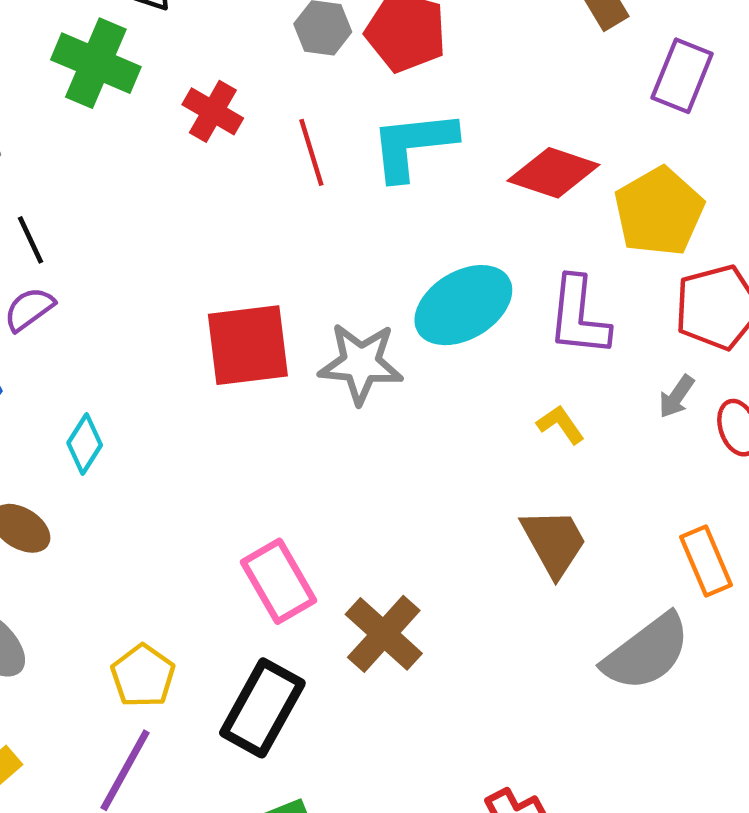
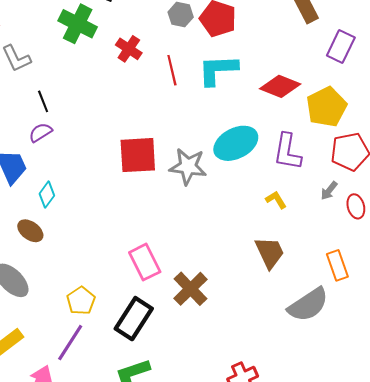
cyan diamond: (85, 444) -> (47, 195), moved

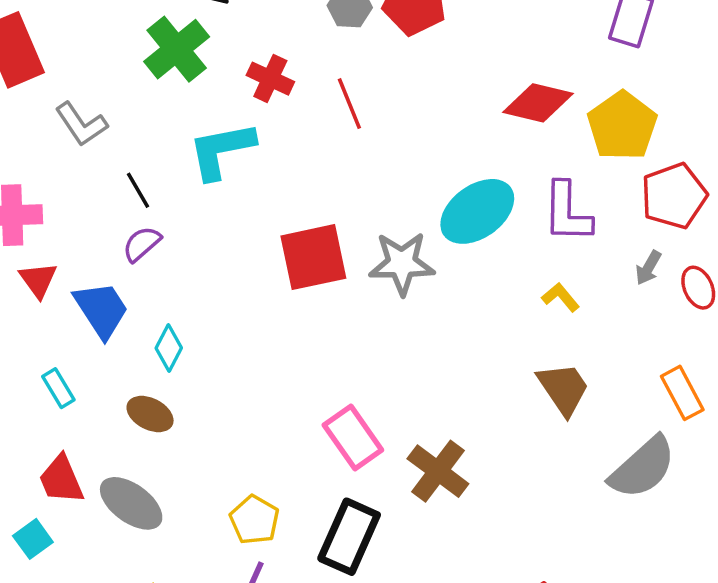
green cross: (78, 24) -> (177, 49), turned 33
cyan L-shape: (218, 70) -> (221, 150), moved

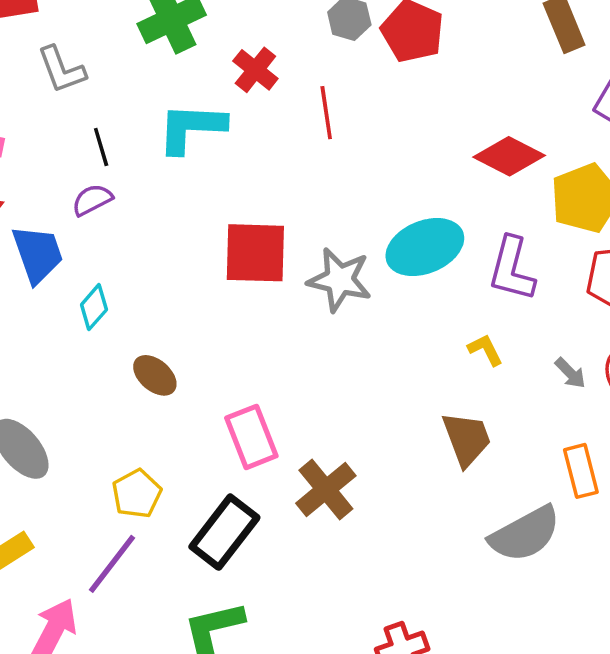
gray arrow: (648, 268) -> (570, 373), moved, turned -88
brown ellipse: (150, 414) -> (155, 375), moved

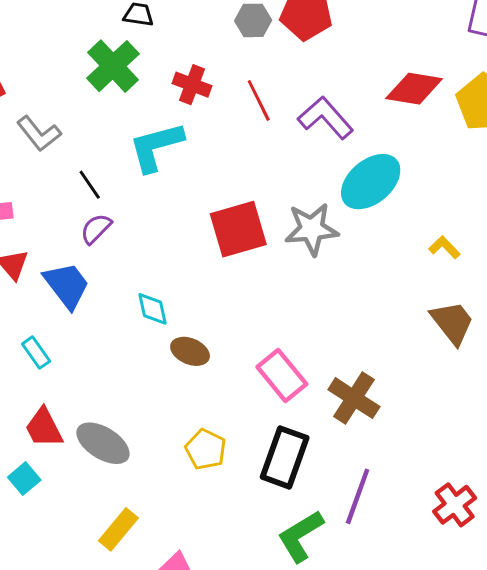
purple L-shape: (512, 269) -> (326, 118), moved, turned 142
cyan diamond: (94, 307) -> (152, 309), moved, turned -36
purple line: (112, 564) -> (358, 496), moved

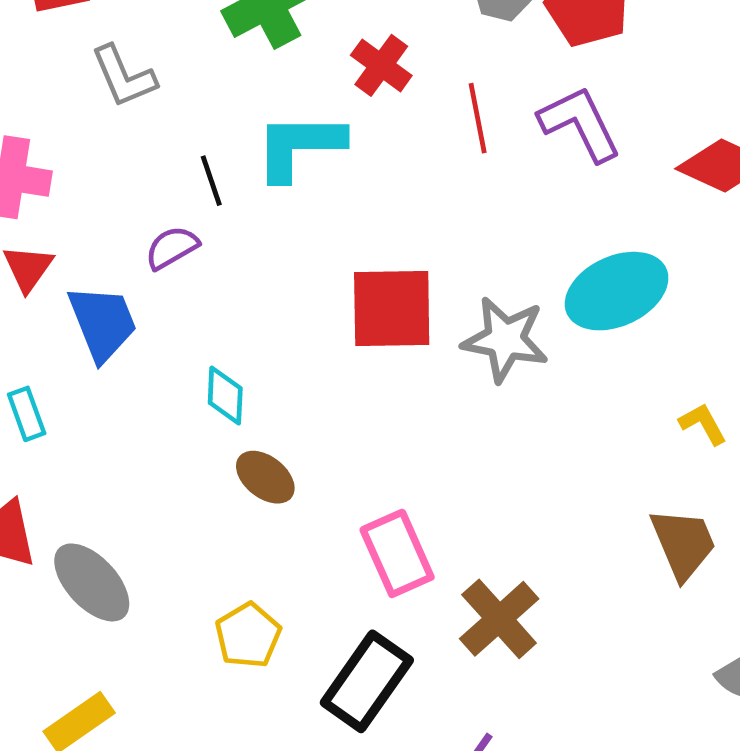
purple L-shape: (326, 118) -> (580, 124), moved
black line: (90, 185) -> (211, 181), moved

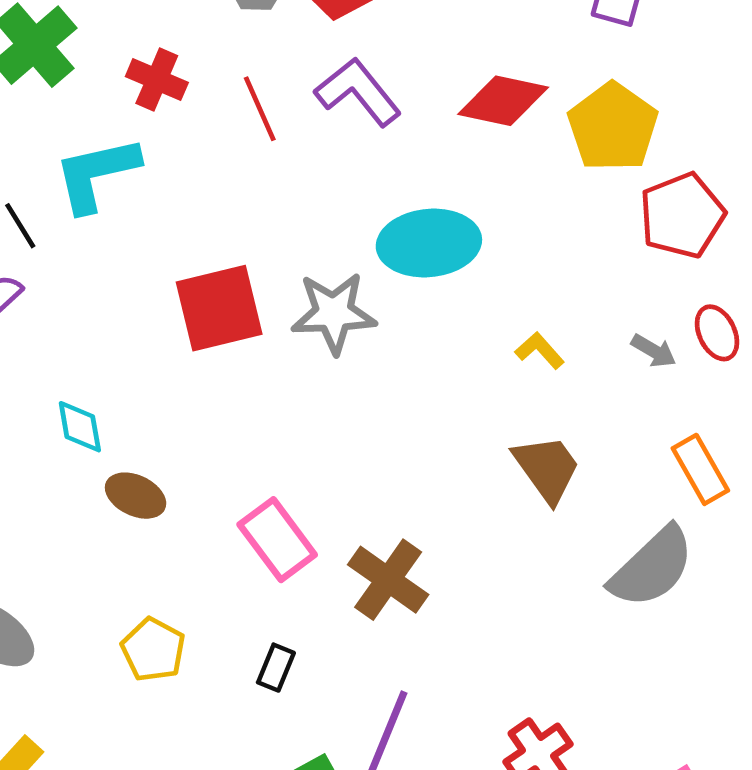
cyan ellipse: (617, 291) -> (429, 243), turned 32
black rectangle: (367, 681) -> (276, 668), size x0.5

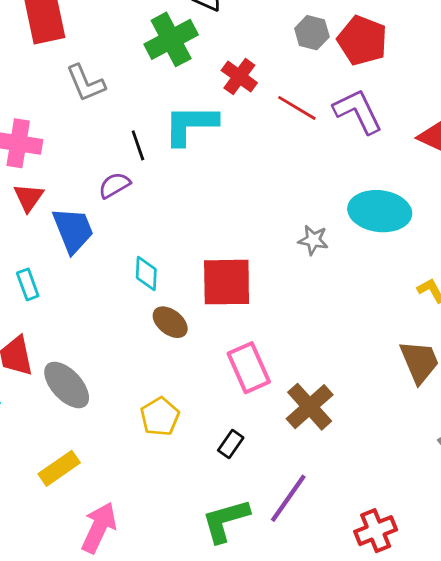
red line: (260, 109) -> (297, 108), turned -48
red square: (219, 308) -> (227, 282), moved
gray star: (334, 313) -> (313, 240), size x0.6

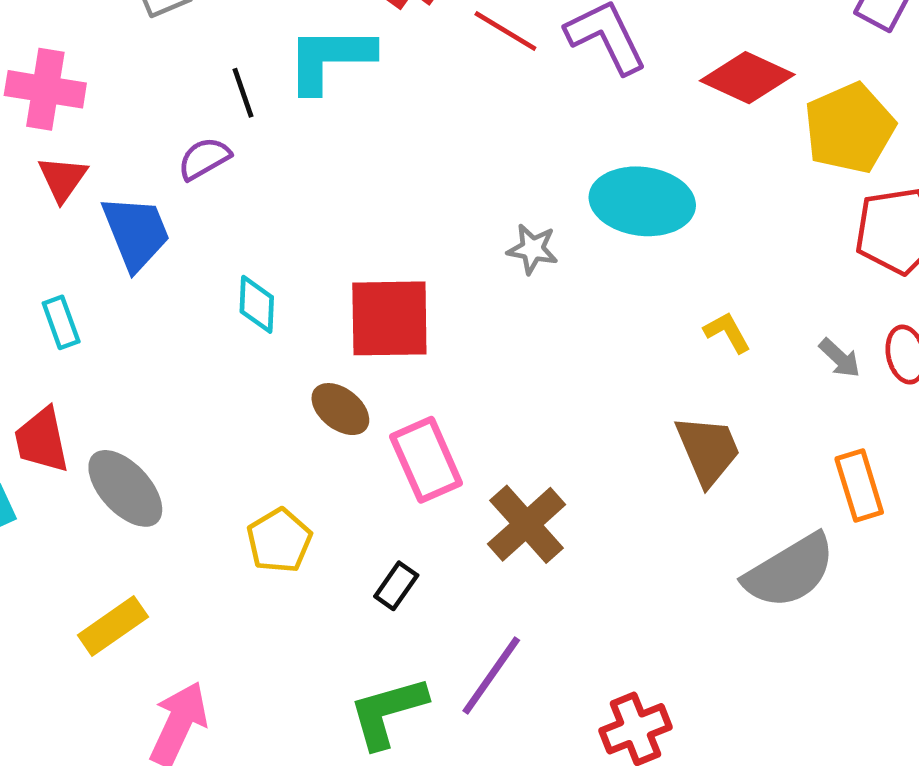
brown ellipse: (170, 322) -> (340, 409), moved

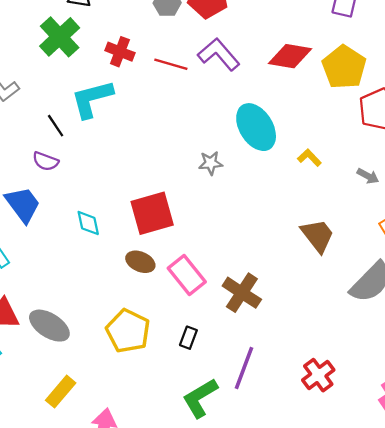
purple semicircle: (204, 159) -> (46, 161), turned -115
cyan ellipse: (642, 201) -> (256, 127), turned 66
yellow L-shape: (727, 332) -> (309, 158), moved
yellow pentagon: (279, 541) -> (128, 331), size x1.4

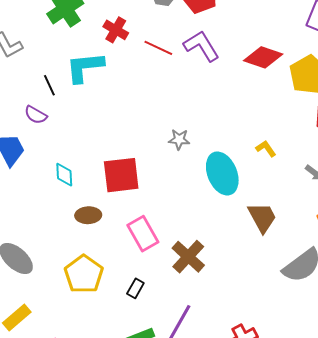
cyan ellipse: (256, 127) -> (222, 173), moved
brown ellipse: (140, 262) -> (88, 215), moved, turned -35

